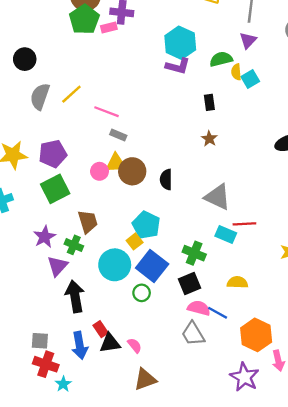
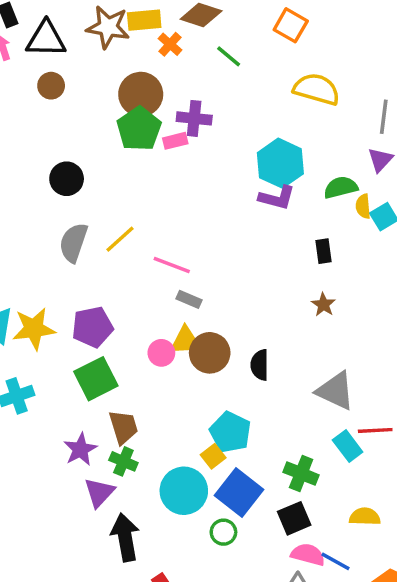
black circle: (25, 59) -> (67, 179), moved
brown trapezoid: (88, 222) -> (123, 427), moved
cyan rectangle: (226, 234) -> (348, 446), turned 30

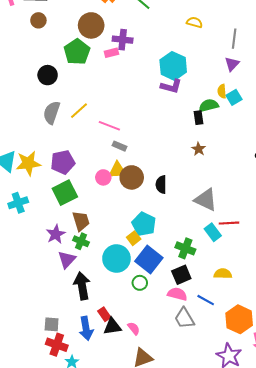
yellow semicircle: (317, 89) -> (194, 22), size x0.6
green pentagon: (139, 129) -> (77, 52), moved
green semicircle: (341, 187) -> (209, 105), moved
pink semicircle: (308, 555) -> (177, 294), moved

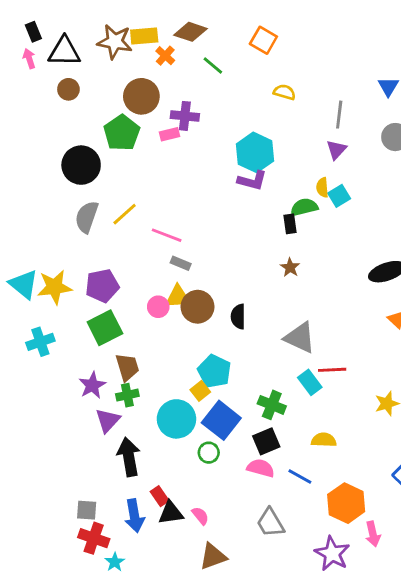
black circle: (48, 75) -> (81, 165), size x1.4
green cross: (81, 241) -> (127, 395), turned -35
gray trapezoid: (184, 318) -> (270, 523), moved

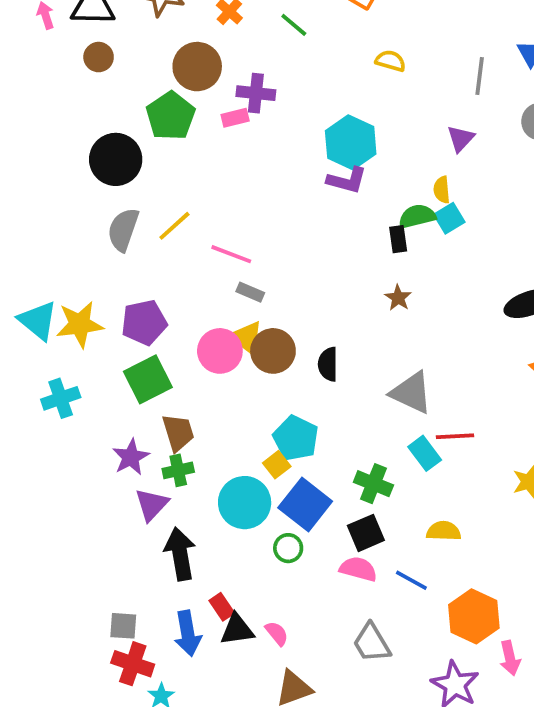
gray line: (339, 115) -> (480, 76), moved
cyan square: (339, 196) -> (449, 218), moved
yellow triangle: (178, 297) -> (246, 338), turned 40
pink circle: (158, 307) -> (220, 351), size x1.5

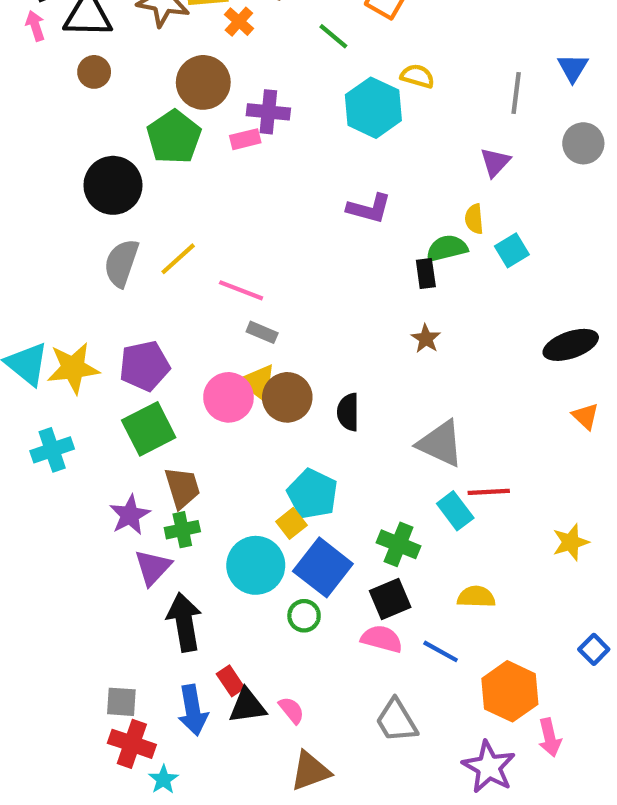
green line: (294, 25) -> (333, 36), moved
cyan hexagon: (351, 142) -> (373, 108), moved
cyan square: (449, 218) -> (512, 250), moved

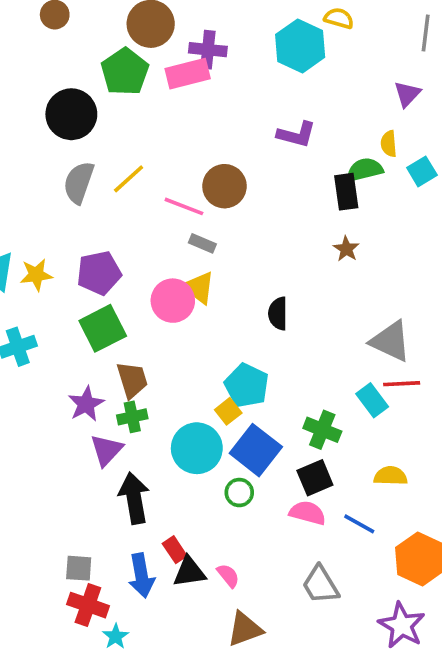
pink rectangle: (245, 139) -> (188, 74), size x1.6
black rectangle: (426, 274) -> (346, 192), size x1.4
yellow star: (73, 368) -> (36, 275), size x0.7
brown circle: (287, 397) -> (224, 186), moved
gray triangle: (441, 444) -> (391, 341), moved

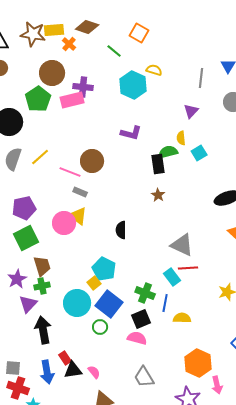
blue line: (359, 524) -> (165, 303), moved, turned 72

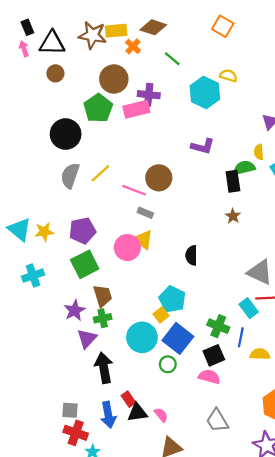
orange square: (139, 33) -> (223, 26), moved
green line: (114, 51) -> (172, 59), moved

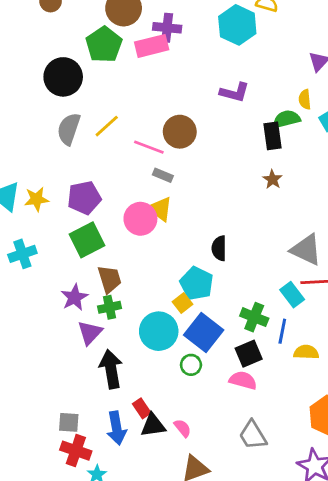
black semicircle: (191, 255) -> (219, 248), moved

